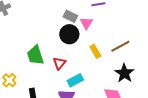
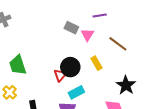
black circle: (69, 34) -> (70, 67), moved
brown line: (120, 46) -> (118, 44), moved, turned 66
green trapezoid: (35, 55) -> (18, 65), moved

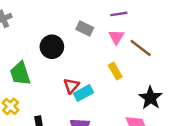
pink triangle: (87, 35) -> (116, 37), moved
black circle: (70, 67) -> (52, 47), moved
cyan rectangle: (76, 92) -> (84, 93), moved

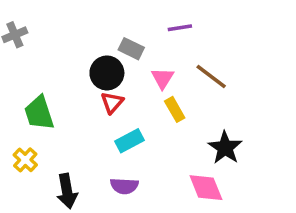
pink triangle: (116, 37) -> (163, 78), moved
black circle: (52, 47) -> (107, 73), moved
red triangle: (71, 86) -> (112, 103), moved

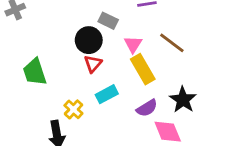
yellow rectangle: (175, 109) -> (143, 69), size x1.5
yellow cross: (25, 160) -> (73, 109), moved
purple semicircle: (124, 186) -> (147, 108), moved, turned -35

